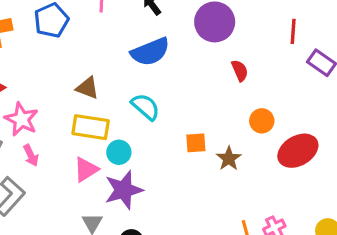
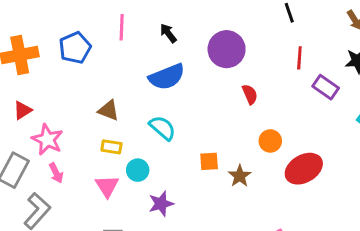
yellow rectangle: (91, 127) -> (111, 147), size x0.6
pink triangle: (86, 170) -> (107, 186), turned -30
purple star: (124, 190) -> (161, 204), moved, size x0.7

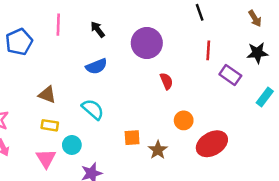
blue semicircle: (167, 77) -> (96, 66), size x0.7

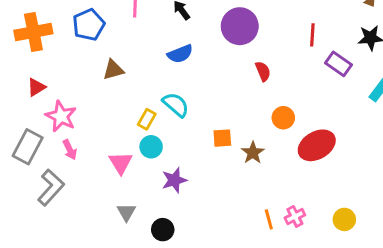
brown triangle: (47, 95) -> (113, 70), moved, turned -36
yellow rectangle: (50, 125) -> (147, 119), moved, turned -70

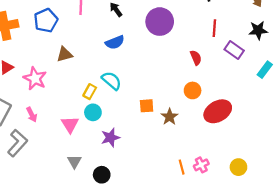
red semicircle: (263, 71) -> (196, 58), moved
pink star: (61, 116) -> (35, 78), moved

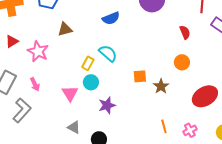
red ellipse: (218, 111) -> (205, 96), moved
gray triangle: (74, 162) -> (74, 127), turned -32
orange line: (182, 167) -> (164, 126), moved

